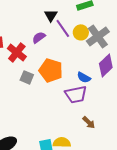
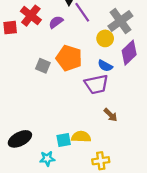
yellow circle: (81, 32) -> (105, 38), moved
red cross: (17, 52) -> (31, 16), moved

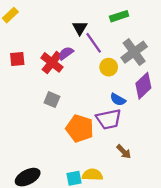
red cross: (31, 16) -> (52, 62), moved
yellow circle: (105, 38) -> (109, 67), moved
orange pentagon: (69, 58) -> (80, 128), moved

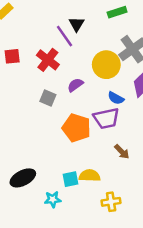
purple line: (94, 43) -> (65, 36), moved
purple semicircle: (66, 53) -> (75, 85), moved
yellow circle: (109, 67) -> (106, 65), size x1.5

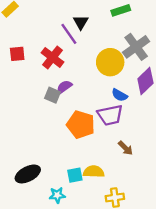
purple semicircle: (75, 85) -> (64, 87), moved

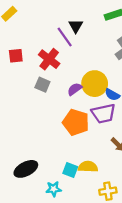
yellow circle: (110, 62) -> (95, 84), moved
purple semicircle: (64, 87) -> (75, 89), moved
gray square: (52, 95) -> (42, 85), moved
cyan square: (75, 175) -> (70, 170), turned 32

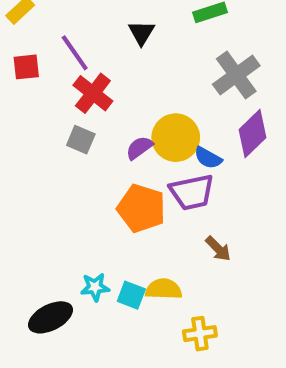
purple line: (65, 37) -> (75, 53), moved
red square: (16, 56) -> (26, 67), moved
black ellipse: (26, 169) -> (50, 317), moved
cyan star: (54, 189) -> (95, 287), moved

